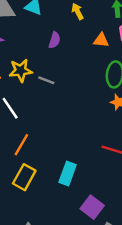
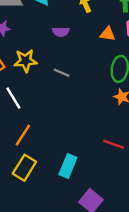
purple semicircle: (54, 40) -> (61, 32), turned 70
gray line: (46, 80) -> (62, 73), moved

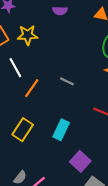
gray line: (62, 73) -> (67, 81), moved
orange line: (23, 135) -> (32, 88), moved

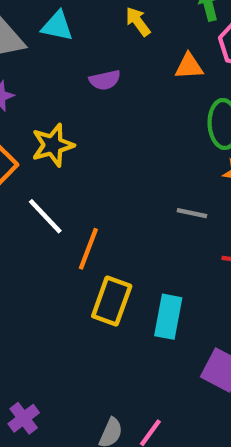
gray line: (67, 81) -> (192, 213), moved
yellow rectangle: (23, 130) -> (112, 301), moved

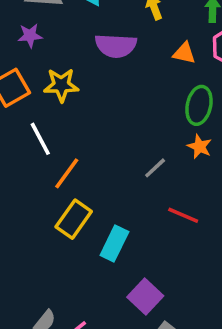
purple semicircle: (105, 80) -> (116, 46), size x1.6
gray line: (192, 213) -> (155, 168), turned -70

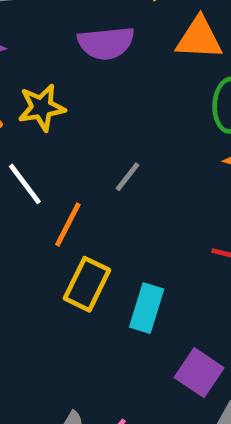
orange triangle: (184, 53) -> (199, 38), size x1.5
gray line: (155, 168) -> (128, 177), moved

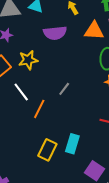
yellow rectangle: (87, 284) -> (47, 150), moved

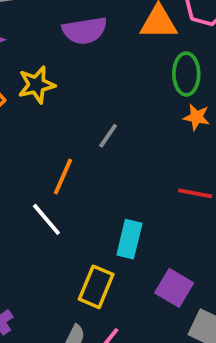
white line: (21, 92) -> (46, 219), moved
yellow rectangle: (47, 150) -> (96, 287), moved

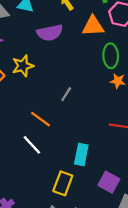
orange line: (63, 177) -> (41, 119), turned -75

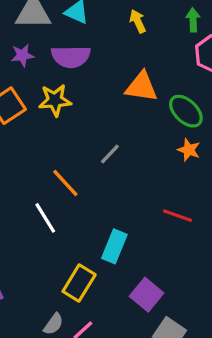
orange triangle: (93, 26) -> (141, 87), moved
purple semicircle: (50, 33) -> (71, 57), moved
green ellipse: (111, 56) -> (186, 111), turned -55

